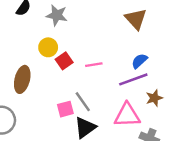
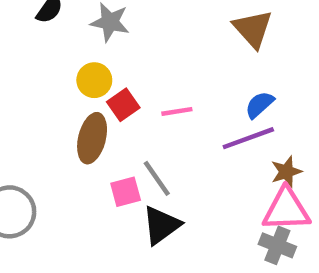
brown ellipse: (22, 79) -> (92, 138), moved
pink triangle: (127, 115) -> (286, 210), moved

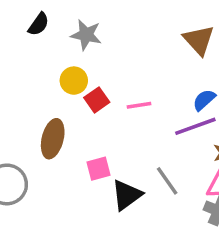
brown ellipse: (92, 138) -> (53, 139), moved
gray line: (157, 178) -> (167, 181), moved

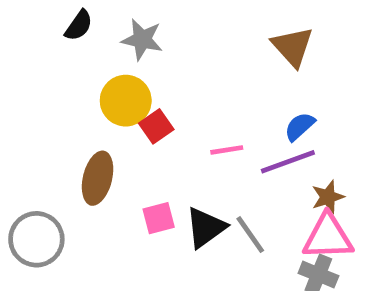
yellow circle: (74, 81) -> (126, 101), size x1.4
pink line: (139, 105) -> (227, 150), moved
black triangle: (127, 195) -> (206, 228), moved

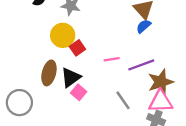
blue semicircle: (300, 126) -> (144, 26), moved
brown star: (328, 197) -> (161, 82), size x1.6
pink square: (159, 218) -> (79, 92), turned -35
black triangle: (206, 228) -> (71, 77), moved

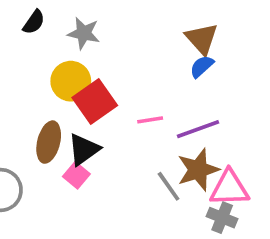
red square: (77, 48) -> (95, 101), size x1.6
brown star: (161, 82) -> (198, 170), moved
pink square: (79, 92) -> (76, 175), moved

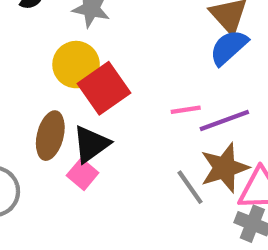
blue semicircle: (202, 66) -> (229, 47), size x1.4
pink line: (150, 120) -> (186, 110), moved

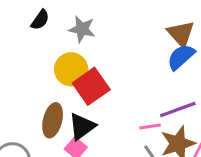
pink line: (186, 110) -> (150, 127), moved

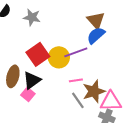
yellow circle: (71, 69) -> (59, 57), moved
purple line: (178, 109) -> (76, 52), moved

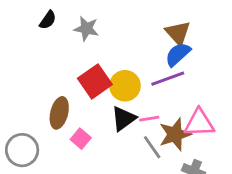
purple line: (76, 52) -> (168, 79), moved
black triangle: (32, 80) -> (124, 119), moved
pink triangle: (111, 101) -> (199, 123), moved

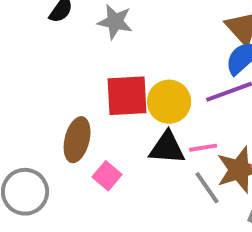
red square: (95, 81) -> (127, 96), turned 32
black triangle: (124, 119) -> (167, 148), turned 40

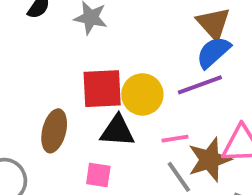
black triangle: (167, 148) -> (117, 131), moved
pink square: (107, 176) -> (98, 175), moved, turned -32

